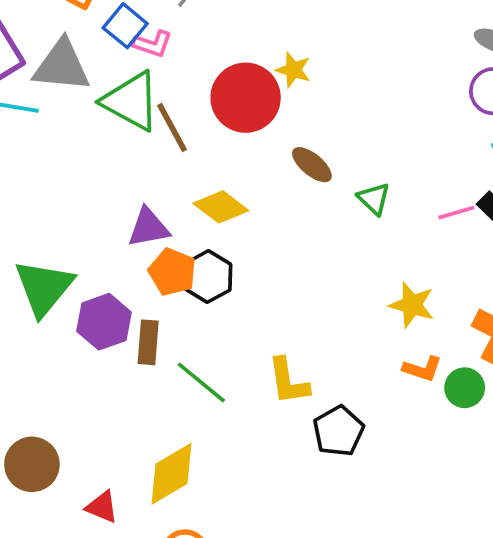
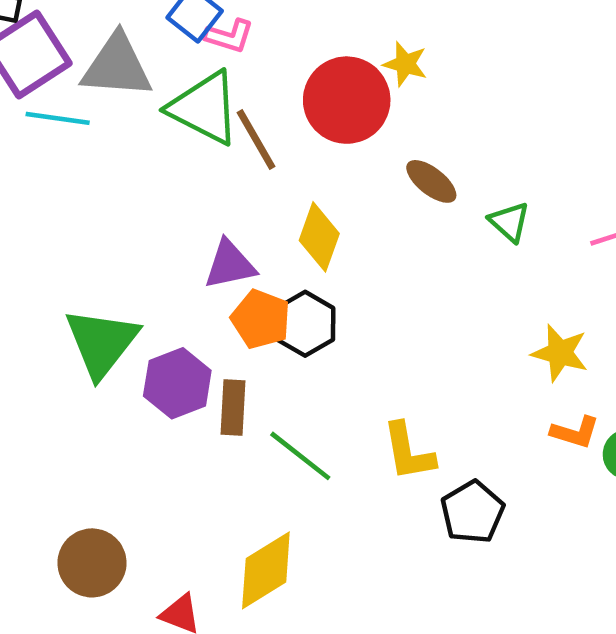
yellow diamond: (221, 207) -> (319, 237), turned 74

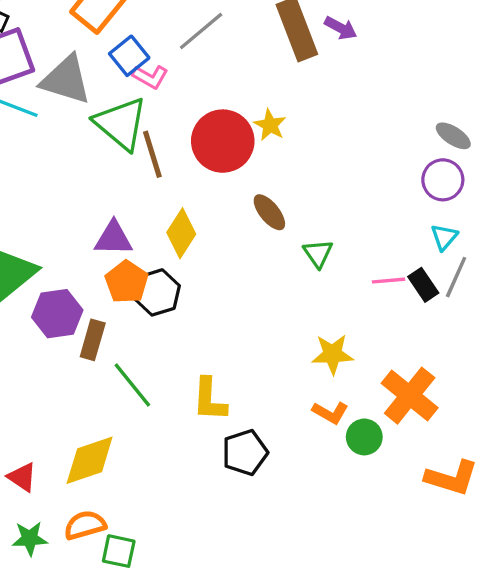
yellow star: (560, 353) -> (332, 354), turned -30

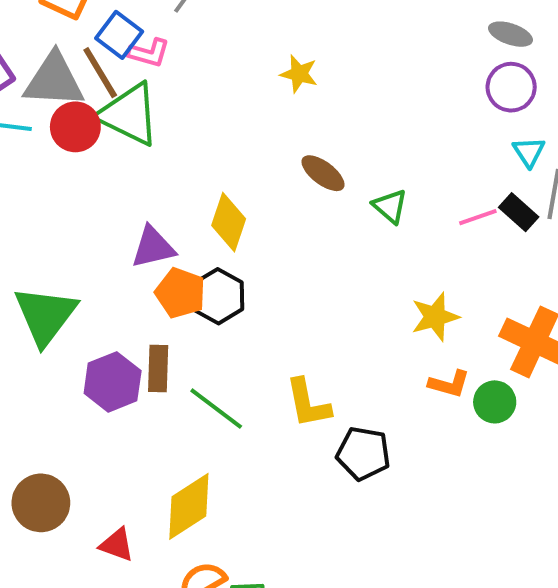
red circle: (223, 141) -> (75, 127), moved, size x0.7
brown line: (152, 154) -> (100, 73), moved
purple hexagon: (57, 314) -> (113, 382), moved
black pentagon: (245, 453) -> (363, 453), turned -30

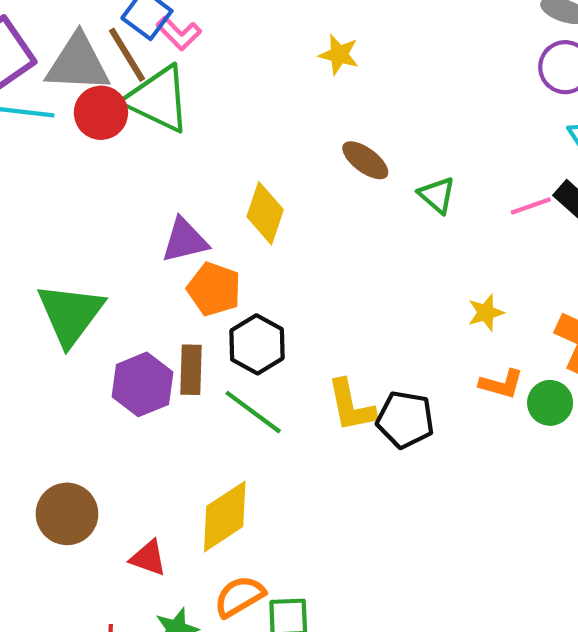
pink L-shape: (149, 53) -> (179, 33), turned 30
black hexagon: (218, 296) -> (257, 344), moved
yellow star: (435, 317) -> (486, 313), size x0.7
black pentagon: (363, 453) -> (405, 420), moved

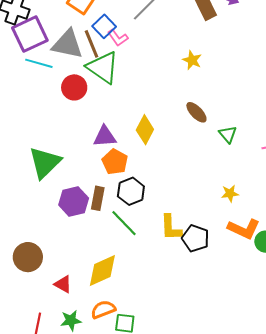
red circle: (101, 113) -> (74, 87), moved
yellow star: (486, 313) -> (230, 193), moved
orange L-shape: (501, 384) -> (244, 229), size x1.5

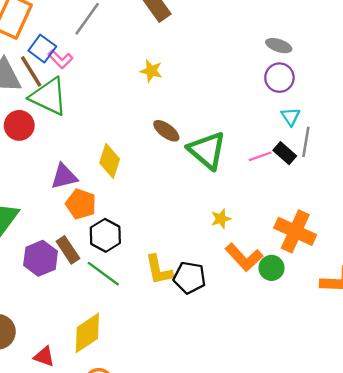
green triangle: (228, 134) -> (207, 150), size x1.8
brown rectangle: (98, 198) -> (68, 250), turned -35
orange L-shape: (244, 229) -> (244, 257), turned 32

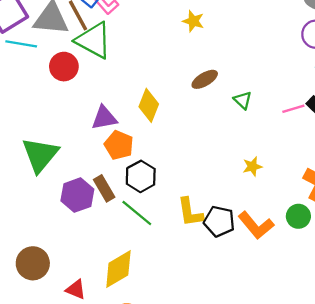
brown ellipse: (166, 131) -> (205, 79), turned -70
green triangle: (207, 150) -> (243, 100), size x0.5
orange L-shape: (244, 257) -> (256, 225), moved

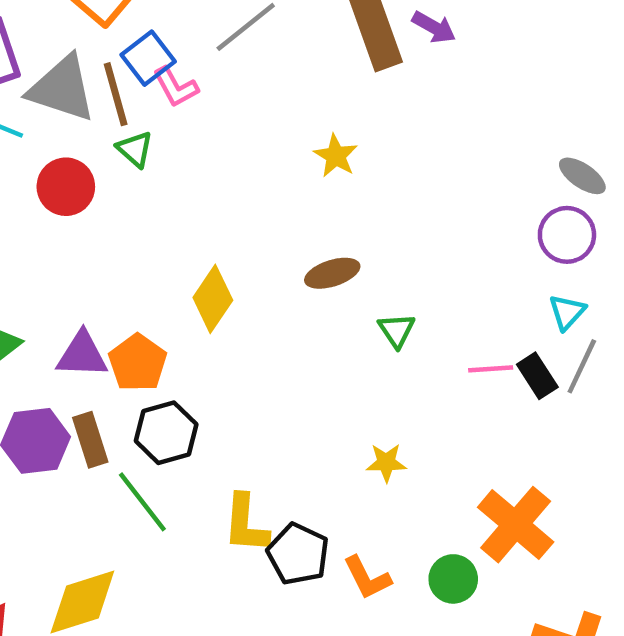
green triangle: (94, 40) -> (135, 149), size x0.5
purple triangle: (104, 118) -> (82, 355), moved
orange L-shape: (256, 225) -> (367, 578), size x0.7

